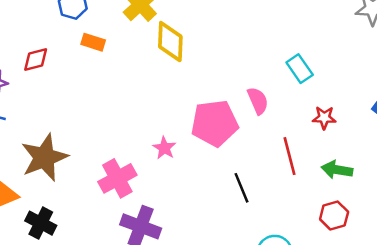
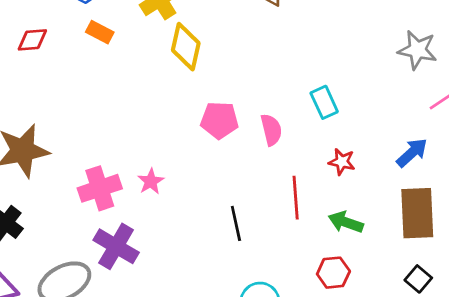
pink pentagon: (215, 123) -> (219, 120), moved, size x0.7
pink star: (164, 148) -> (151, 181), moved

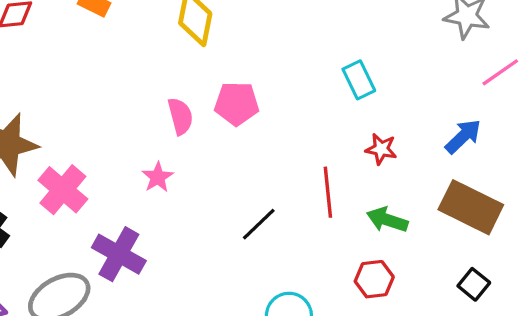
pink semicircle: (271, 130) -> (180, 116), moved
pink cross: (100, 188) -> (63, 190), moved, turned -30
brown rectangle: (417, 213) -> (471, 207), turned -60
black line: (236, 223) -> (259, 224), turned 60

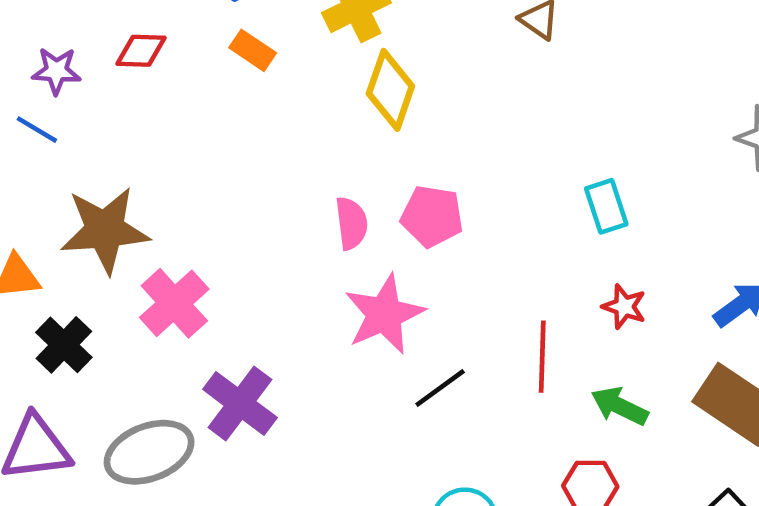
pink star: (158, 177) -> (384, 314), moved, size x1.8

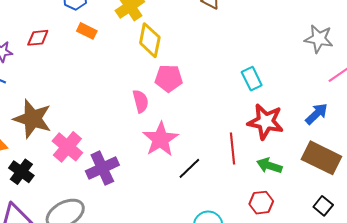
pink pentagon: (432, 216) -> (169, 78), moved
brown star: (105, 230) -> (33, 119), turned 30
red star: (624, 307) -> (266, 122), size x1.8
purple cross: (240, 403) -> (102, 168), moved, turned 36

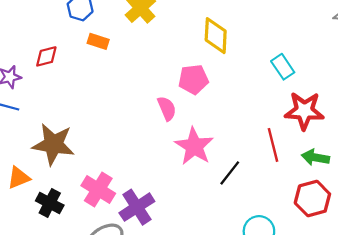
yellow diamond: (150, 40) -> (216, 36), moved
pink cross: (67, 147) -> (98, 189), moved
purple cross: (102, 168) -> (137, 207), moved
red hexagon: (261, 203) -> (312, 199), size x1.4

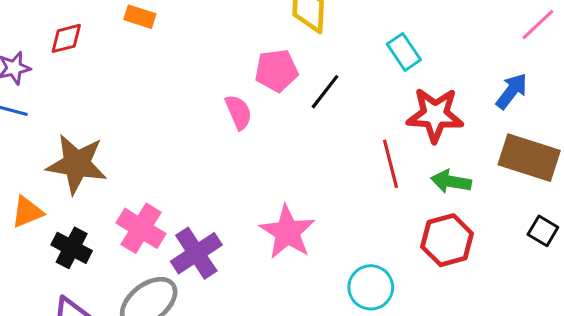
pink star: (194, 146) -> (287, 232), moved
black line: (230, 173) -> (325, 92), moved

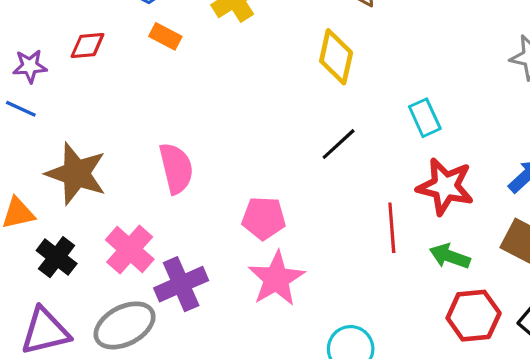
pink pentagon: (276, 71) -> (264, 218), moved
pink semicircle: (239, 112) -> (176, 168), moved, size x1.4
red hexagon: (447, 240) -> (474, 316), moved

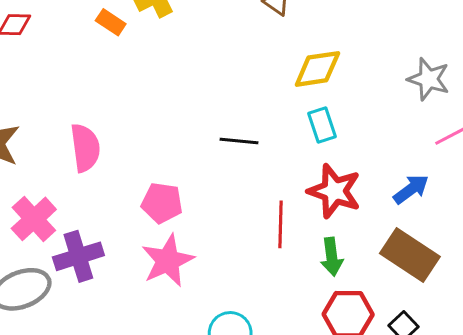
orange rectangle: (165, 36) -> (111, 22), moved
yellow diamond: (336, 57) -> (317, 69), moved, turned 63
black line: (339, 144) -> (239, 141), turned 42
green arrow: (450, 256) -> (332, 257), turned -123

